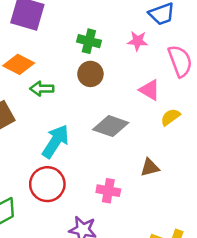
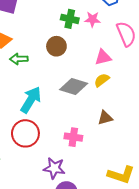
green cross: (89, 41) -> (70, 19), moved
pink triangle: (150, 90) -> (103, 57), turned -42
yellow semicircle: (170, 117) -> (102, 80), moved

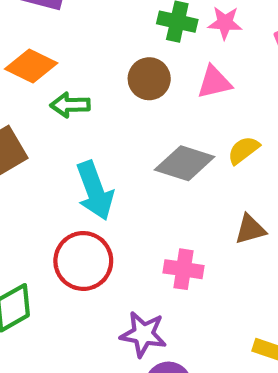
pink triangle: (103, 57) -> (214, 82), moved
cyan arrow: (31, 100) -> (95, 191), turned 128

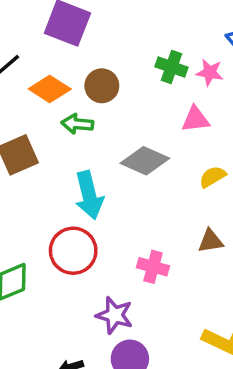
brown circle: (149, 79) -> (102, 86), moved
gray diamond: (185, 163) -> (145, 161), moved

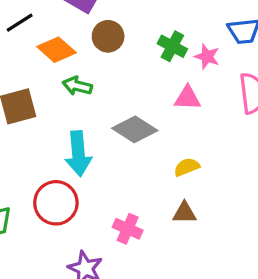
brown circle: (102, 86) -> (108, 36), moved
yellow semicircle: (213, 177) -> (187, 167), moved

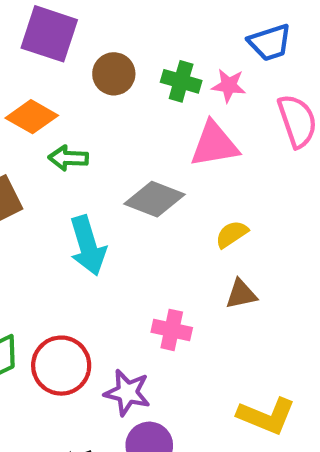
brown circle: (108, 36) -> (114, 74), moved
pink triangle: (187, 98) -> (214, 144), size x1.4
red circle: (56, 203) -> (61, 366), moved

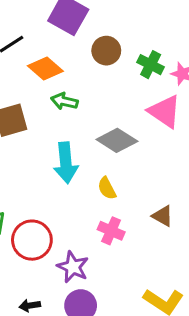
pink triangle: (214, 144) -> (165, 112), turned 33
yellow semicircle: (232, 234) -> (107, 188), moved, turned -95
brown triangle: (241, 294) -> (163, 216), turned 30

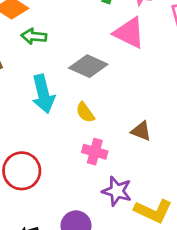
purple star: (73, 267) -> (117, 191), moved

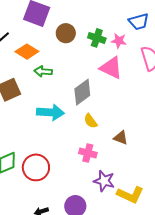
gray diamond: (88, 66) -> (82, 92), turned -60
cyan arrow: (43, 94) -> (50, 112), turned -72
yellow semicircle: (85, 112) -> (91, 121), moved

